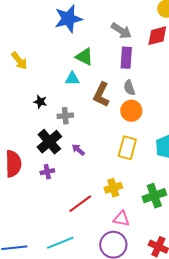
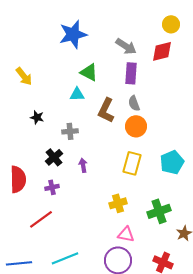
black star: (40, 102) -> (37, 117), moved
black cross: (49, 142) -> (54, 157), size x0.7
purple arrow: (78, 150) -> (83, 165), turned 40
red line: (80, 204) -> (41, 219), moved

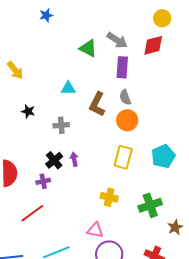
blue star: (73, 34) -> (46, 15), moved, size x0.5
green triangle: (89, 72) -> (88, 48), moved
black cross: (54, 157) -> (54, 160), moved
yellow cross: (118, 203) -> (109, 197), turned 30
pink triangle: (126, 234) -> (95, 230), moved

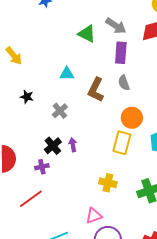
orange circle: (127, 120) -> (132, 118), moved
gray cross: (61, 125) -> (60, 111), turned -35
pink triangle: (95, 230) -> (94, 216), turned -30

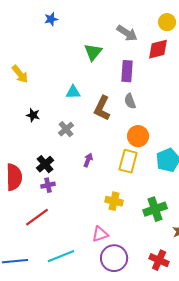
gray arrow: (116, 26) -> (127, 33), moved
green triangle: (87, 34) -> (93, 52), turned 42
purple arrow: (73, 145) -> (88, 160), moved, turned 32
black cross: (53, 146) -> (45, 164), moved

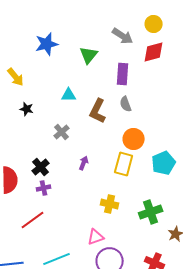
blue star: (51, 19) -> (47, 44), moved, size x1.6
yellow circle: (167, 22) -> (154, 24), moved
black star: (33, 115) -> (27, 109), moved

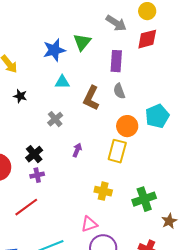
blue star: (47, 44) -> (54, 50), moved
cyan pentagon: (164, 163) -> (157, 116), moved

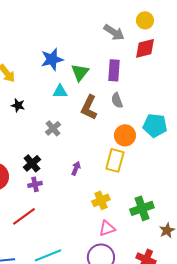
green triangle: (82, 42) -> (80, 72), moved
cyan pentagon: (157, 116) -> (155, 125), turned 30
purple arrow: (77, 150) -> (76, 168), moved
yellow cross: (103, 191) -> (101, 200), turned -36
pink triangle: (89, 224) -> (107, 228), moved

